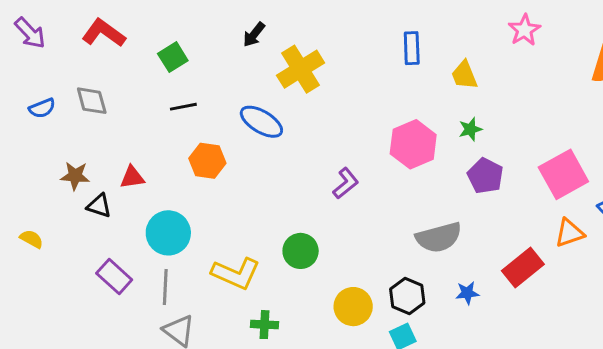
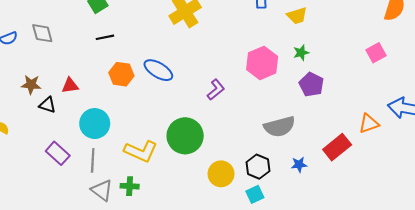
yellow trapezoid: (464, 75) -> (297, 16), turned -85
blue ellipse: (261, 122) -> (158, 70), moved
pink square: (563, 174) -> (376, 53), moved, size x0.6
green circle: (301, 251) -> (185, 136), size x1.5
green cross: (264, 325) -> (130, 186), moved

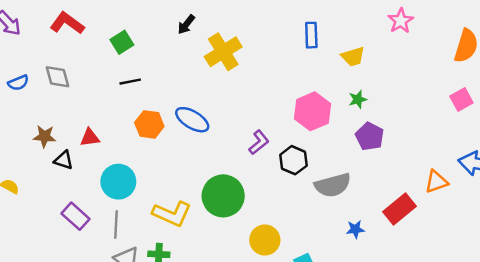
pink square: (376, 53) -> (461, 99), moved
black hexagon: (258, 167) -> (293, 160), moved

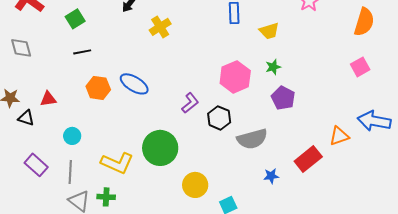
yellow cross: (223, 52) -> (160, 27), size x0.7
cyan circle: (118, 182) -> (72, 136), size x0.6

